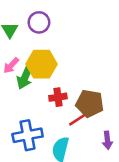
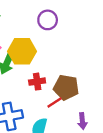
purple circle: (39, 22) -> (48, 20), moved

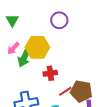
brown pentagon: (66, 87) -> (81, 91), moved

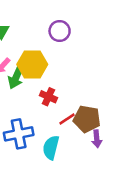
red cross: (50, 73) -> (48, 97), turned 32

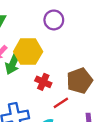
brown pentagon: (87, 119) -> (80, 81), moved, turned -30

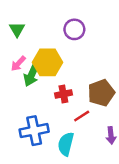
red cross: (43, 82) -> (63, 94), turned -35

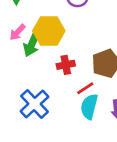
blue cross: (34, 131) -> (34, 104), turned -32
cyan semicircle: (66, 144) -> (89, 107), moved

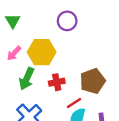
green arrow: (32, 44) -> (27, 79), moved

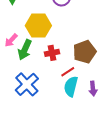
pink arrow: (14, 53) -> (11, 40), moved

